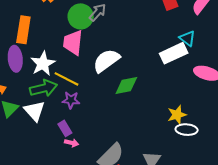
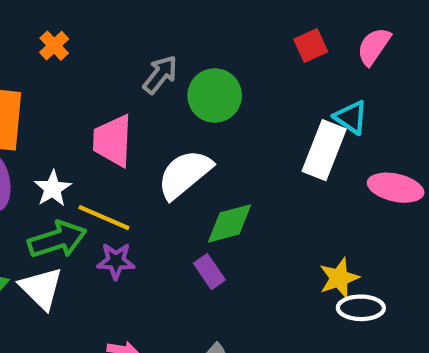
green circle: (81, 16) -> (215, 95), moved
white rectangle: (174, 53) -> (324, 150), turned -40
white star: (43, 64) -> (53, 189), size x0.7
purple rectangle: (65, 128) -> (209, 272), moved

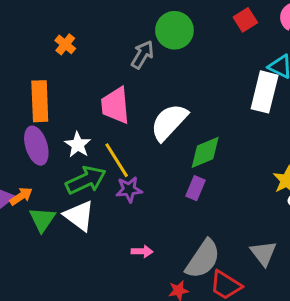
green circle: (215, 95) -> (174, 30), moved
yellow line: (104, 218) -> (117, 160), turned 42
purple rectangle: (209, 272) -> (196, 188), turned 65

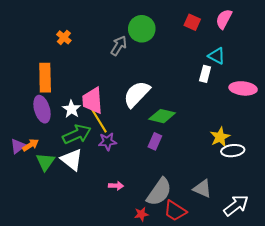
red square: (245, 20) -> (192, 22), turned -35
white rectangle: (265, 92) -> (205, 74), size x0.6
pink trapezoid: (115, 105) -> (93, 101), moved
green diamond: (205, 152) -> (162, 116), turned 35
gray triangle: (263, 253) -> (202, 189), turned -30

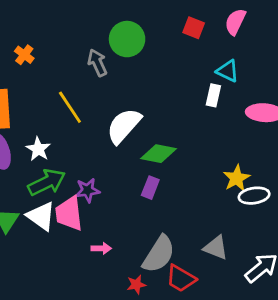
gray arrow: (119, 46) -> (97, 63), turned -54
pink trapezoid: (93, 101) -> (69, 213), moved
yellow line: (99, 121) -> (70, 107), moved

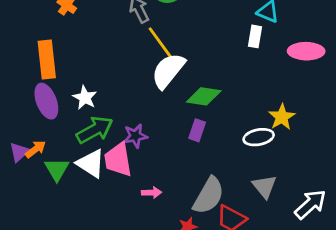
yellow line: (70, 107) -> (160, 42), moved
white ellipse: (254, 196) -> (259, 137), moved
gray triangle: (216, 248) -> (264, 186), turned 32

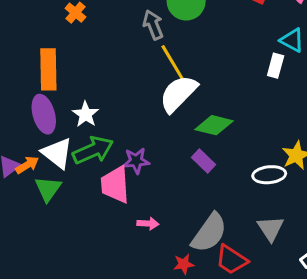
purple rectangle: (197, 130) -> (203, 161), turned -70
white triangle: (91, 163) -> (57, 153), moved

